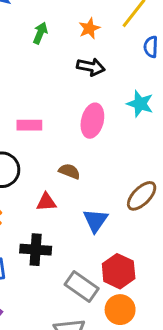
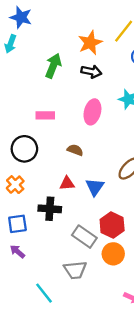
orange star: (89, 28) -> (90, 43), size x1.5
green arrow: (40, 33) -> (53, 66), moved, size x1.5
red triangle: (46, 202) -> (67, 183), moved

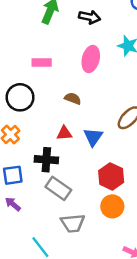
gray rectangle: (84, 237) -> (58, 188), moved

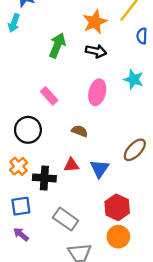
pink rectangle: (42, 63) -> (49, 96), turned 48
black cross: (46, 160) -> (44, 178), moved

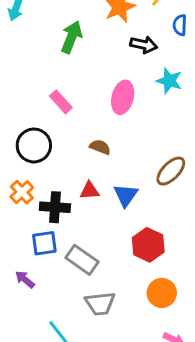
black arrow: (96, 51) -> (144, 45), moved
blue square: (21, 206) -> (44, 243), moved
orange circle: (118, 237) -> (162, 293), moved

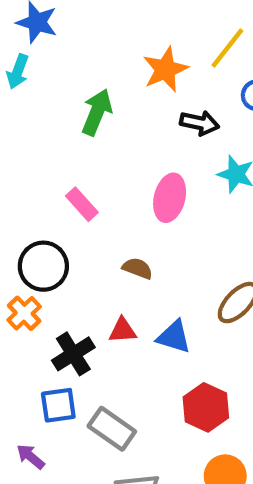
orange cross: (22, 192) -> (24, 313), moved
blue triangle: (126, 195) -> (174, 337), turned -48
black cross: (55, 207) -> (73, 354), turned -36

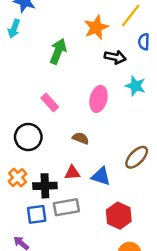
orange cross: (24, 313) -> (18, 178), moved
black cross: (73, 354) -> (45, 186), turned 30
gray rectangle: (112, 429) -> (66, 207), moved, turned -45

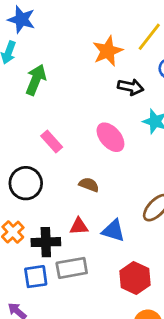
green arrow: (58, 51) -> (36, 80), moved
pink ellipse: (99, 99) -> (110, 137), turned -55

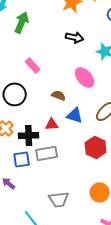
black arrow: (131, 87) -> (75, 37), moved
pink ellipse: (110, 137) -> (85, 77), moved
blue triangle: (113, 231) -> (75, 115), moved
red hexagon: (135, 278) -> (96, 147), moved

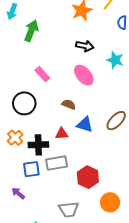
pink ellipse: (85, 77) -> (84, 75), moved
red hexagon: (96, 147) -> (88, 177), moved

